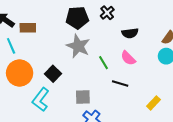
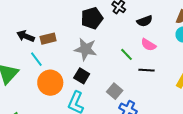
gray star: (78, 46) -> (86, 49), moved
gray square: (83, 97) -> (115, 91), turned -35

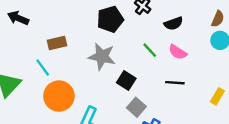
black arrow: (26, 36) -> (18, 18), moved
green line: (126, 54) -> (150, 50), moved
black square: (82, 76) -> (126, 80), moved

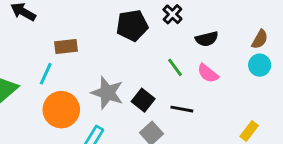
gray star: (102, 56) -> (107, 93), moved
cyan line: (43, 67) -> (46, 74), turned 54
black line: (175, 83) -> (182, 109), moved

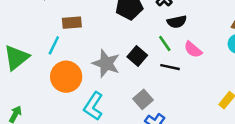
black semicircle: (207, 39) -> (177, 22), moved
black square: (143, 100) -> (137, 56), moved
black line: (182, 109) -> (170, 67), moved

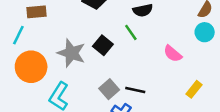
pink semicircle: (193, 49) -> (173, 54), moved
black line: (170, 67) -> (135, 90), moved

